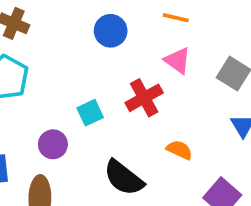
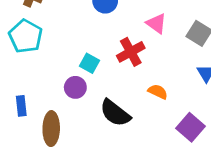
cyan square: (90, 113) -> (90, 63), turned -36
purple circle: (53, 144) -> (75, 87), moved

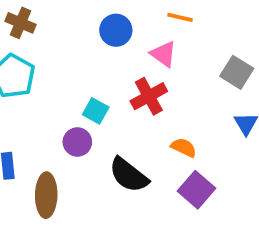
pink triangle: (156, 23) -> (163, 54), moved
purple square: (190, 127) -> (196, 190), moved

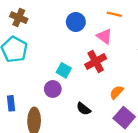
orange semicircle: (184, 147) -> (116, 92), turned -72
black semicircle: (129, 175) -> (84, 109), size x0.6

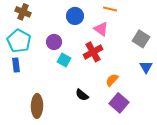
purple circle: (53, 89) -> (54, 42), moved
blue rectangle: (11, 103) -> (16, 65), moved

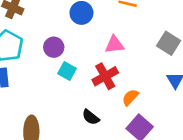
pink triangle: (101, 29) -> (114, 45), moved, turned -42
red cross: (93, 52) -> (105, 76), moved

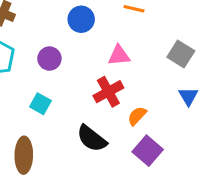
cyan square: (67, 71) -> (40, 104), moved
black semicircle: (91, 117) -> (92, 139), size x1.5

